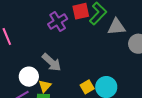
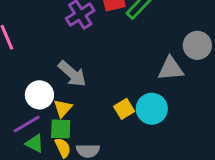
gray triangle: (116, 27) -> (171, 69), moved

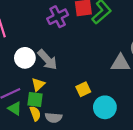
white circle: (39, 95) -> (25, 58), moved
cyan circle: (152, 109) -> (105, 107), moved

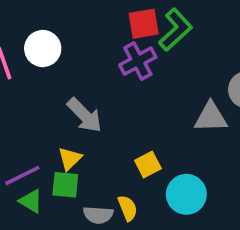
purple cross: (58, 17) -> (138, 61), moved
white circle: (25, 58) -> (43, 49), moved
yellow semicircle: (35, 114) -> (128, 208), moved

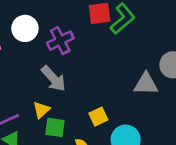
purple cross: (138, 61) -> (60, 41), moved
green square: (65, 185) -> (55, 127), moved

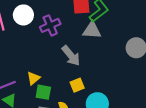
gray arrow: (54, 79) -> (71, 56), moved
gray triangle: (146, 84) -> (92, 30), moved

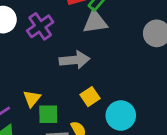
gray arrow: (71, 56) -> (75, 60), turned -45

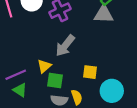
gray arrow: (75, 60) -> (65, 46), moved, turned 125
yellow square: (90, 97) -> (90, 72), turned 32

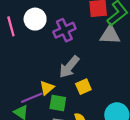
yellow square: (90, 72) -> (83, 87), moved, turned -32
purple line: (16, 75) -> (32, 98), moved

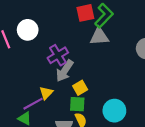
purple cross: (64, 30) -> (58, 55), moved
green square: (58, 103) -> (77, 104), moved

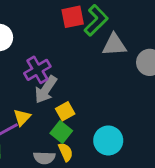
gray triangle: (99, 37) -> (114, 45), moved
green square: (77, 104) -> (61, 132), turned 35

